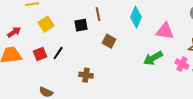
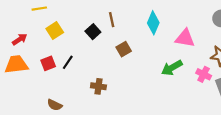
black square: (81, 25) -> (93, 32), turned -32
brown square: (109, 41) -> (124, 49), turned 32

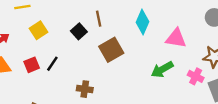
brown square: (124, 49) -> (111, 50), size x1.5

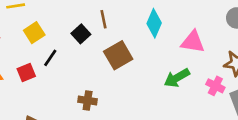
black line: (52, 64) -> (50, 58), moved

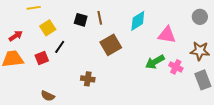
cyan diamond: (154, 23) -> (138, 21), turned 35
black square: (81, 34) -> (81, 20), moved, turned -32
pink cross: (215, 86) -> (176, 67), moved

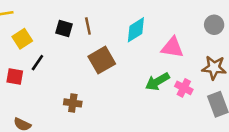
red square: (42, 58) -> (15, 76), turned 32

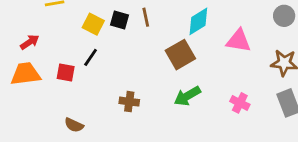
yellow square: (22, 39) -> (93, 24), moved, turned -30
brown square: (102, 60) -> (180, 55), moved
green arrow: (157, 82) -> (187, 96), moved
pink cross: (184, 88) -> (240, 103), moved

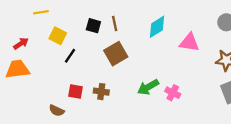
yellow square: (93, 24) -> (58, 36), moved
brown square: (180, 55) -> (116, 54), moved
red square: (66, 73) -> (76, 92), moved
pink cross: (240, 103) -> (173, 93), moved

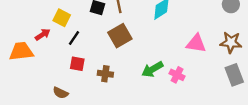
pink triangle: (189, 42) -> (196, 43), moved
red arrow: (21, 44) -> (43, 35), moved
red square: (76, 92) -> (77, 64), moved

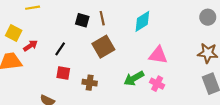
yellow square: (62, 18) -> (14, 33), moved
pink triangle: (196, 43) -> (158, 55), moved

